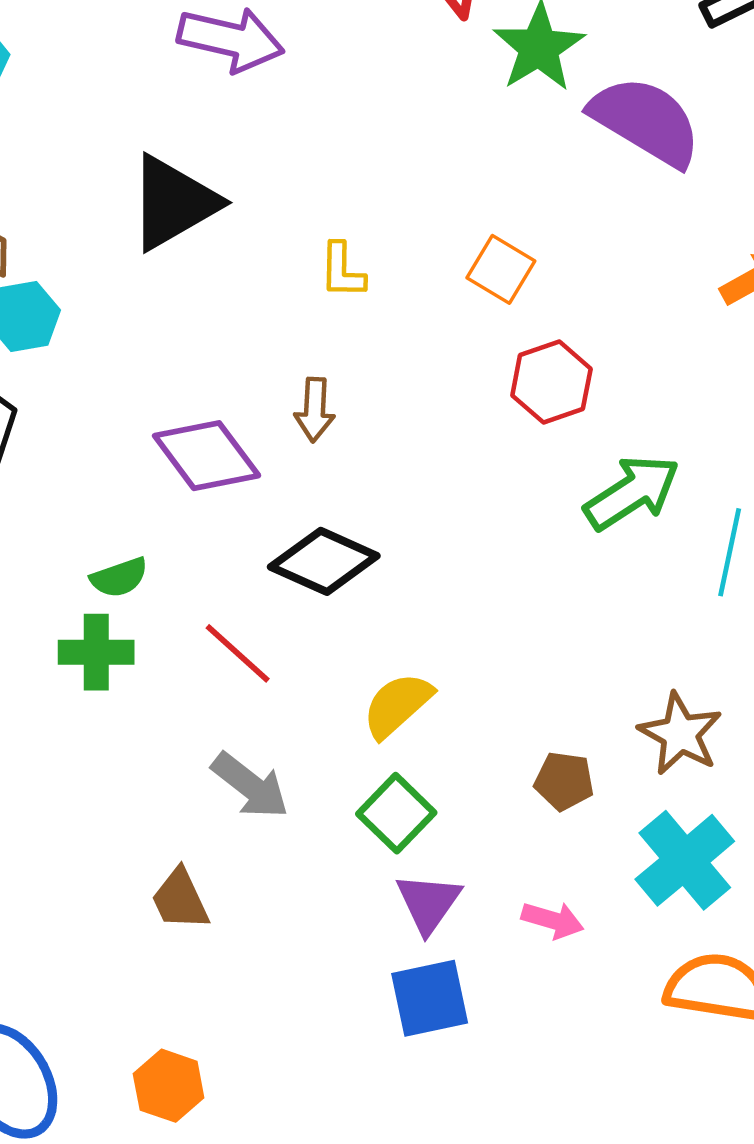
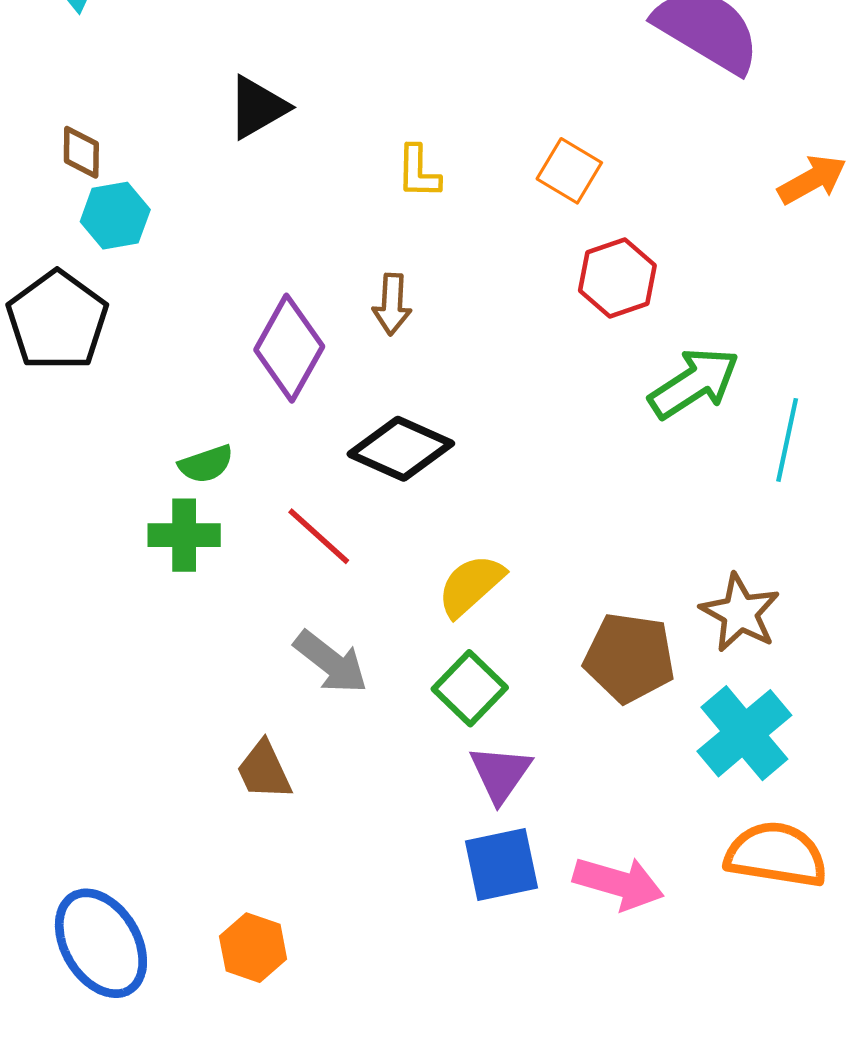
black triangle: (173, 203) -> (257, 107), size x0.7
purple diamond: (207, 456) -> (289, 348), turned 66
brown pentagon: (564, 781) -> (629, 658), size x1.6
pink arrow: (553, 920) -> (619, 883), moved, size x1.5

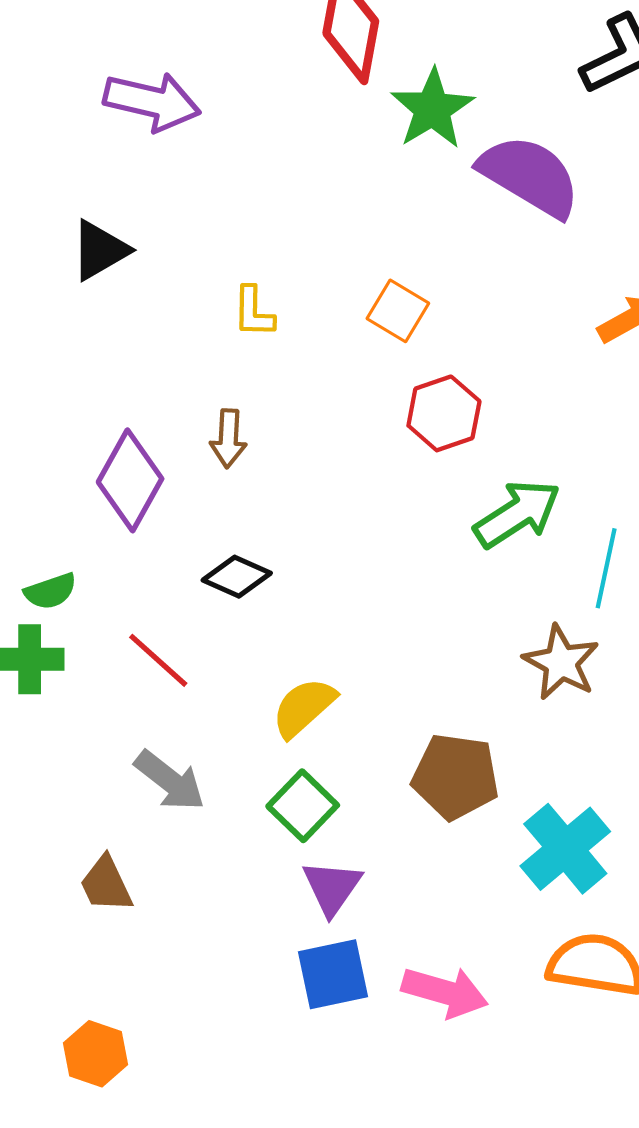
black diamond: (401, 449) -> (237, 577), size x0.7
brown star: (740, 613) -> (561, 662), moved

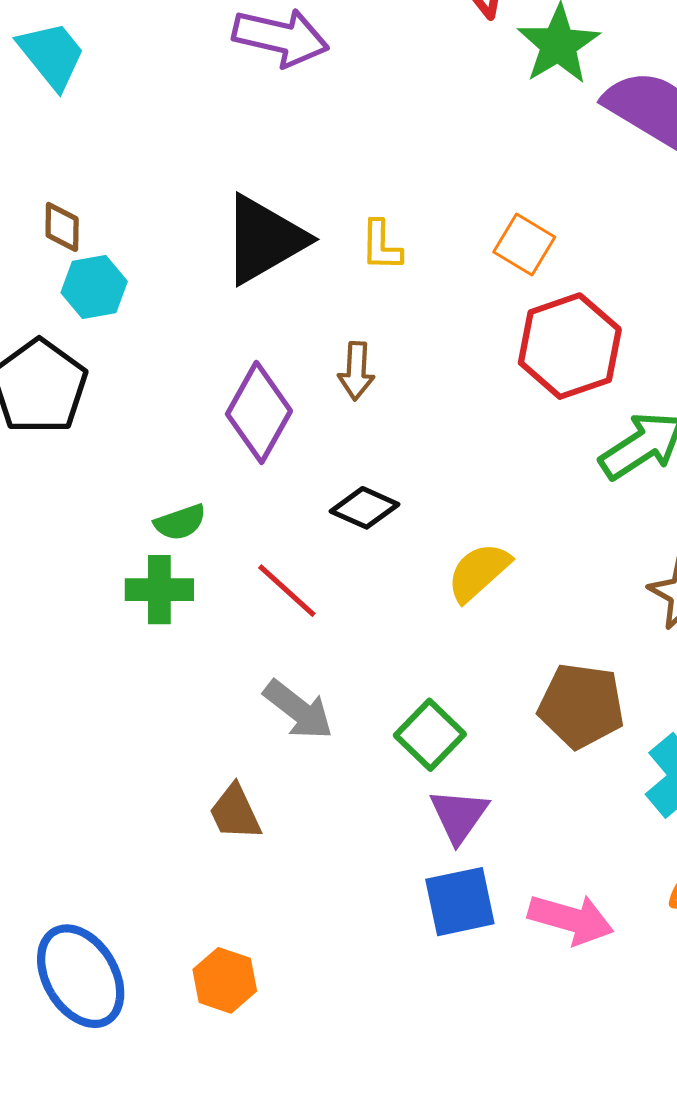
black triangle: (100, 250) -> (264, 239), moved, size x1.5
red hexagon: (444, 413) -> (570, 346), size x1.4
yellow semicircle: (304, 707) -> (479, 572), moved

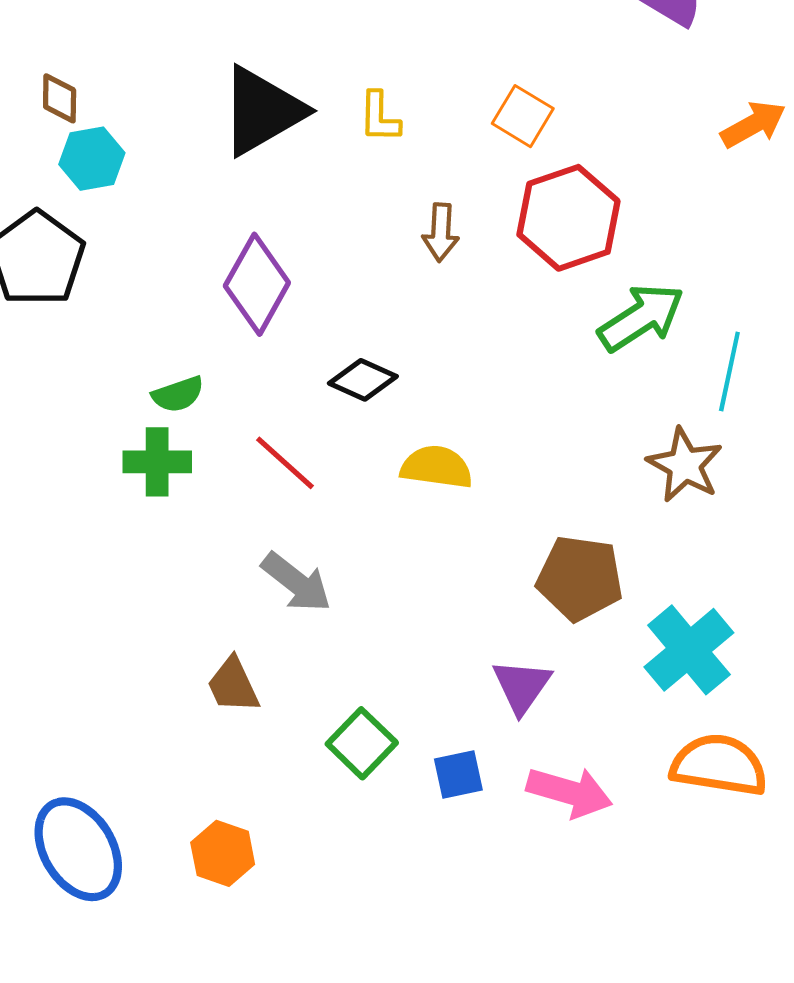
brown arrow: (356, 371) -> (441, 232), moved
yellow semicircle: (479, 572) -> (437, 467), moved, turned 50
green square: (430, 735) -> (362, 743), moved
purple triangle: (459, 816) -> (522, 686), moved
blue square: (460, 902) -> (458, 774), size x0.7

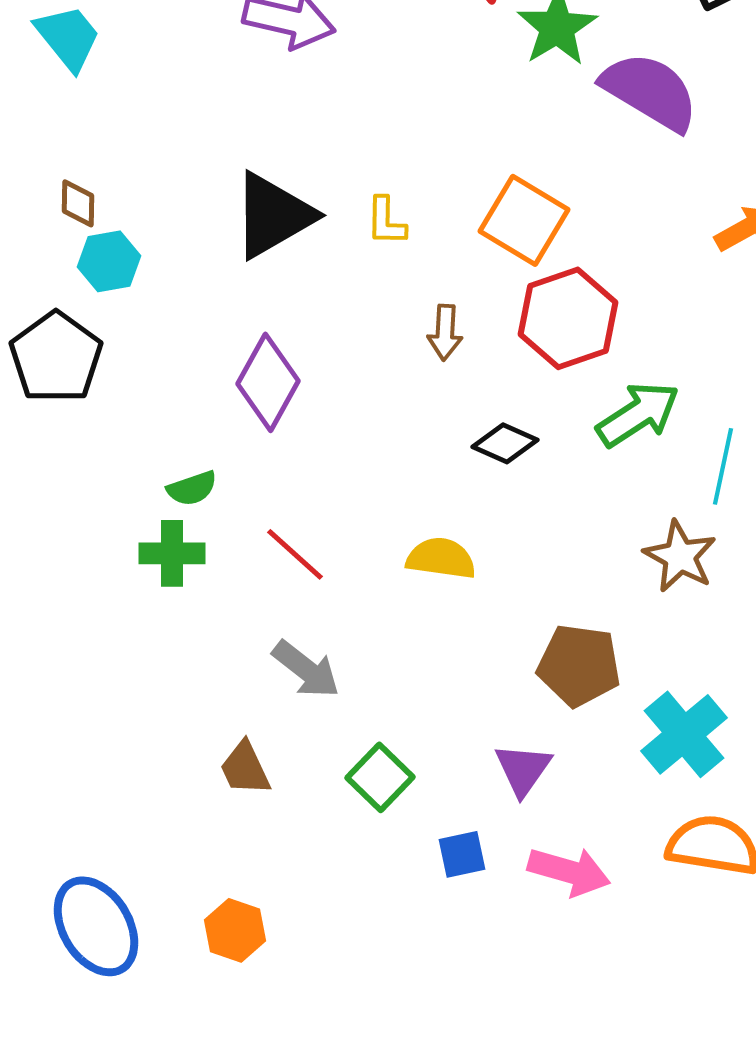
orange square: (523, 116) -> (524, 220), size x1.5
black diamond: (363, 380) -> (505, 443), moved
green square: (362, 743) -> (380, 777), moved

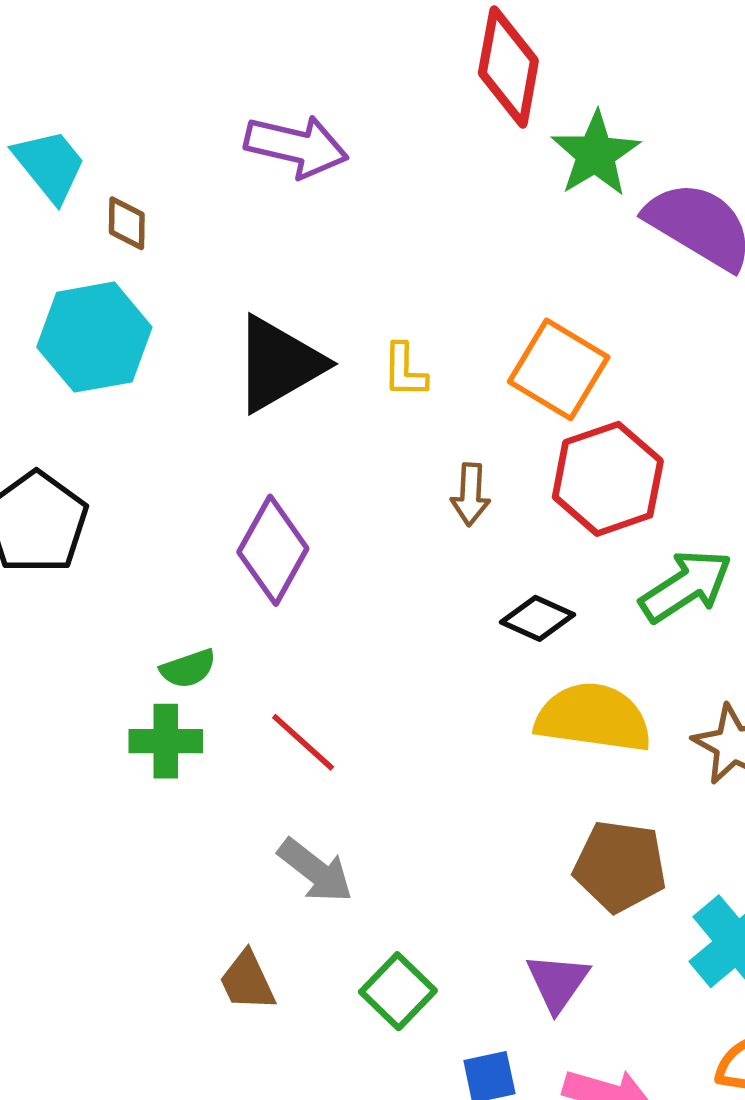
brown diamond: (78, 203) -> (127, 223), moved
cyan hexagon: (109, 261) -> (94, 337), moved, size x1.6
yellow semicircle: (441, 558) -> (593, 718), moved, size x1.5

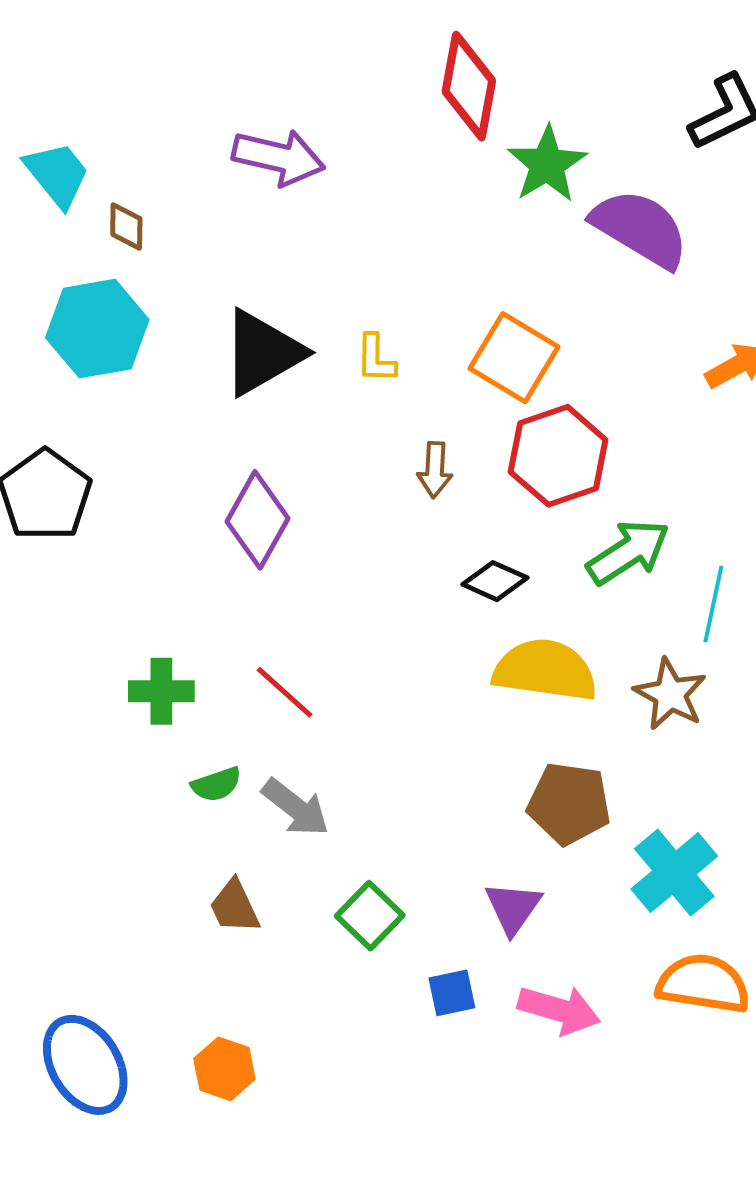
green semicircle: (188, 669) -> (216, 784), moved

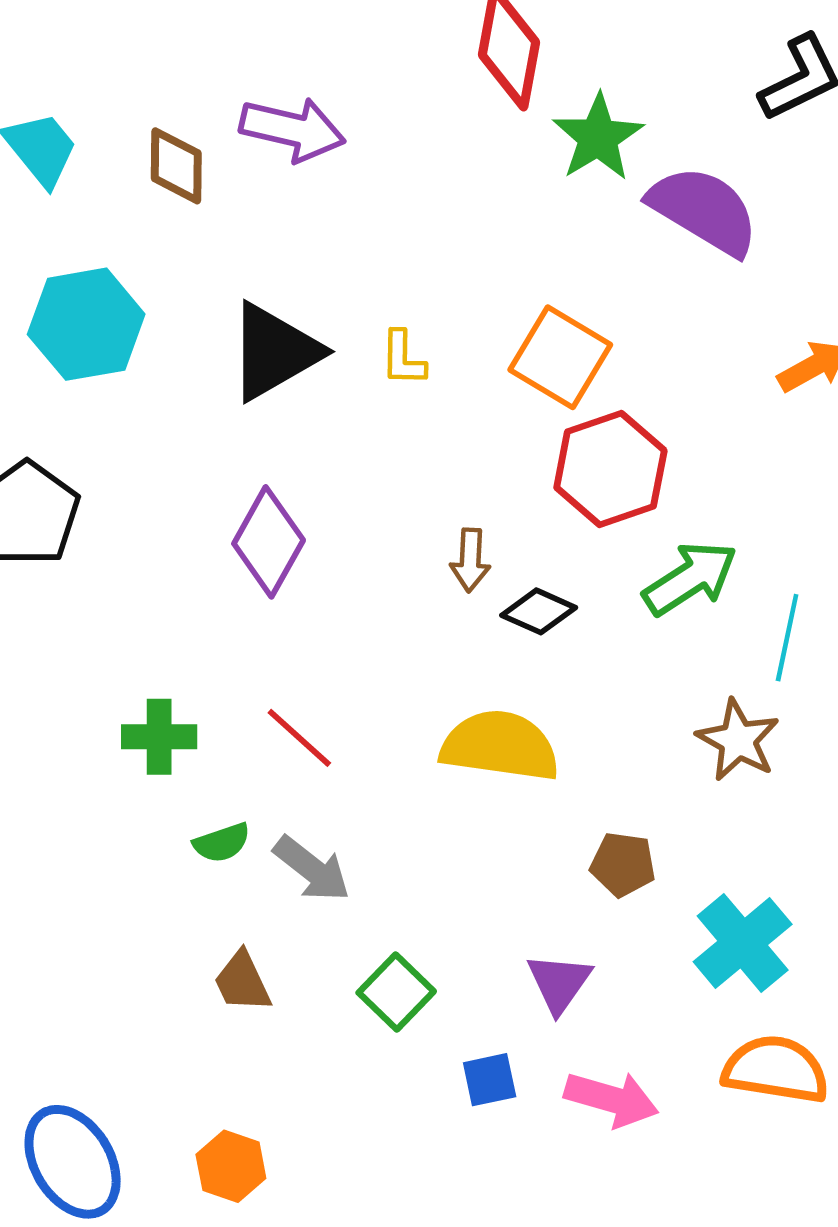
brown diamond: (126, 226) -> (176, 166), moved, size x1.4
brown arrow: (435, 470) -> (470, 560), moved
yellow semicircle: (545, 670) -> (500, 746), moved
brown pentagon: (569, 803) -> (623, 864), size x0.7

